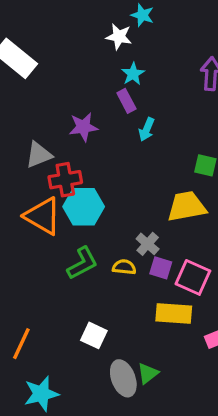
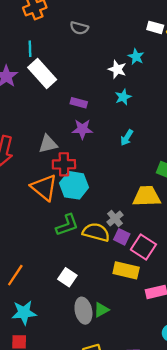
purple rectangle: (126, 101) -> (79, 103), moved, turned -56
yellow semicircle: (124, 267) -> (96, 232), size x1.6

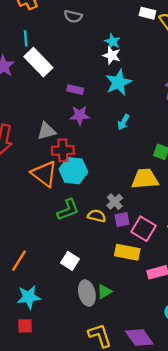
cyan star: (136, 57) -> (112, 42), moved
cyan star: (123, 97) -> (118, 82), size x1.6
yellow semicircle: (96, 232) -> (97, 216), size x0.7
purple square: (122, 237) -> (122, 219), turned -35

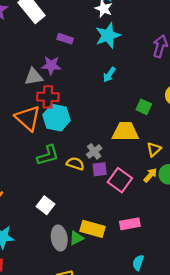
purple star: (80, 115) -> (51, 65), moved
yellow rectangle: (127, 252) -> (93, 229), moved

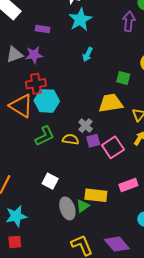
gray triangle: (34, 77) -> (14, 55), moved
pink square: (120, 180) -> (113, 147), turned 30

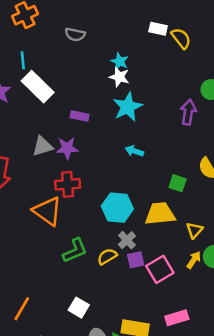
cyan arrow: (88, 54) -> (134, 151), turned 80
cyan hexagon: (47, 101) -> (117, 208), moved
yellow semicircle: (70, 139) -> (107, 256), turned -42

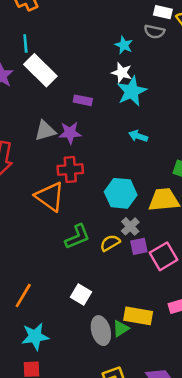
gray semicircle: (75, 34) -> (154, 32), moved
white star: (119, 77) -> (122, 73), moved

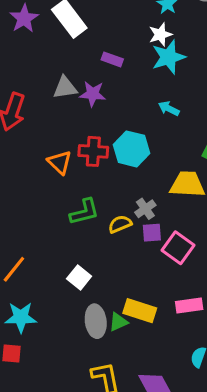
white star: (122, 73) -> (160, 34), turned 30
red cross: (70, 170) -> (93, 151), moved
cyan hexagon: (121, 193) -> (132, 149), moved
orange triangle: (50, 196) -> (60, 162), size x0.7
pink square: (163, 256) -> (178, 248), turned -32

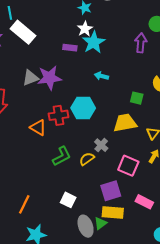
purple rectangle: (112, 59) -> (70, 48), moved
purple star: (93, 94) -> (49, 78), size x1.4
purple square: (152, 233) -> (111, 191), moved, size x1.5
pink rectangle: (189, 306) -> (144, 202), turned 48

